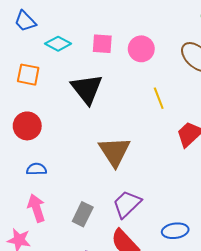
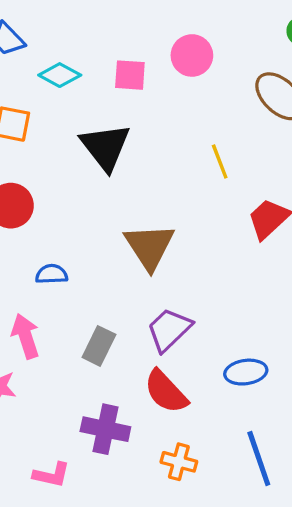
pink circle: (141, 49) -> (192, 55), moved
blue semicircle: (36, 169) -> (52, 274), moved

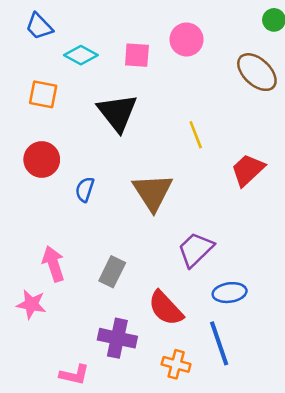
yellow line: (220, 162) -> (196, 135), moved
blue semicircle: (52, 274) -> (85, 189), moved, turned -70
purple trapezoid: (169, 330) -> (196, 249), moved
blue line: (259, 459) -> (219, 343), moved

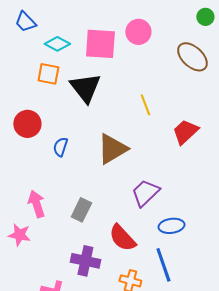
pink square: (137, 55) -> (100, 44), size x1.6
orange square: (43, 94) -> (48, 74), moved
brown triangle: (153, 192) -> (112, 149), turned 32

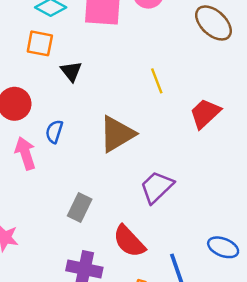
black triangle: (85, 88) -> (71, 71), moved, size x0.6
pink arrow: (36, 204) -> (25, 153), moved
blue ellipse: (171, 226) -> (223, 247), moved, turned 30

